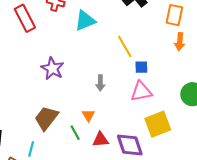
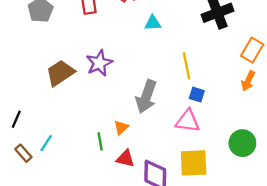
cyan triangle: (85, 21) -> (153, 23), size x0.7
gray arrow: (100, 83) -> (146, 97), size x1.8
brown trapezoid: (46, 118) -> (60, 73), moved

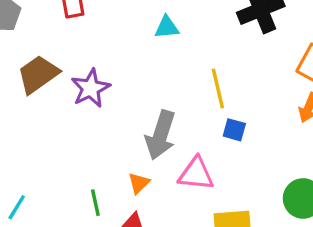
brown trapezoid: (60, 73) -> (38, 74), moved
pink triangle: (188, 121) -> (196, 174), moved
orange triangle: (121, 127) -> (139, 183), moved

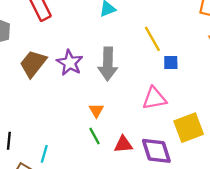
gray arrow: (161, 135) -> (108, 64), moved
orange triangle: (139, 183) -> (96, 110), moved

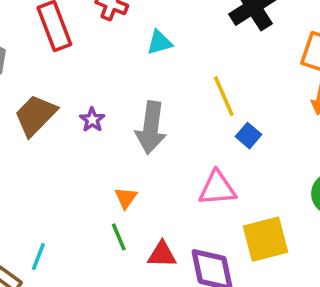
purple star: (70, 63) -> (92, 120), size x0.6
blue square: (171, 63) -> (248, 136), turned 35

